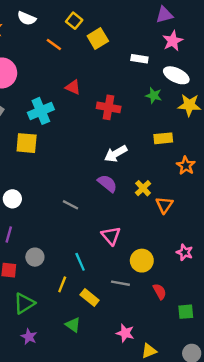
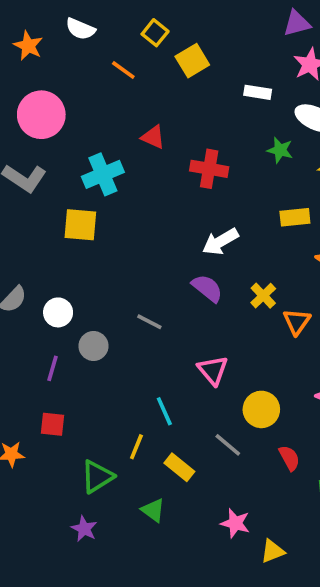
gray circle: (35, 257) -> (93, 346), moved
gray line: (120, 283) -> (228, 445), turned 30
green triangle: (24, 303) -> (97, 477), moved

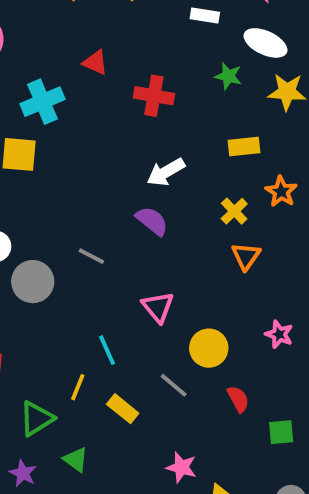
yellow cross: (263, 296) -> (234, 211), moved
gray circle: (93, 346) -> (33, 282), size x1.4
green triangle: (153, 510) -> (76, 460), moved

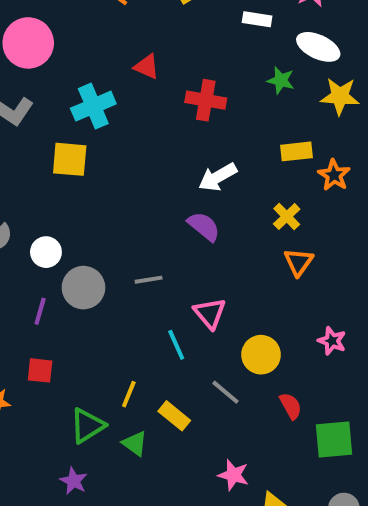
orange star: (281, 192) -> (334, 175), moved
gray line: (91, 256) -> (149, 280), moved, turned -36
cyan line: (107, 350) -> (176, 345), moved
green square: (281, 432) -> (334, 439), size x1.5
green triangle: (76, 460) -> (135, 443), moved

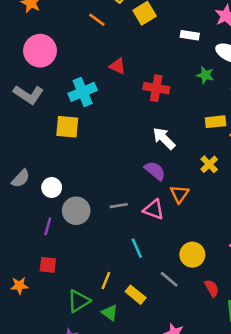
white arrow: (218, 177) -> (164, 138), turned 75
orange triangle: (299, 262) -> (179, 194), moved
pink triangle: (210, 313) -> (154, 209), moved, turned -30

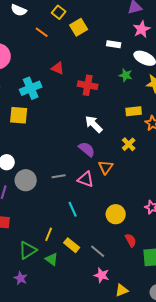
gray line: (169, 279) -> (98, 251), moved

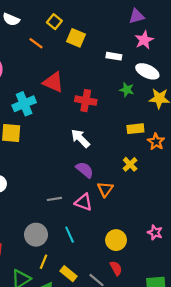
yellow square: (79, 27) -> (76, 38), turned -36
red triangle: (58, 68) -> (53, 82), size x1.5
white arrow: (94, 124) -> (80, 138), moved
gray circle: (26, 180) -> (36, 235), moved
red semicircle: (131, 240) -> (116, 268), moved

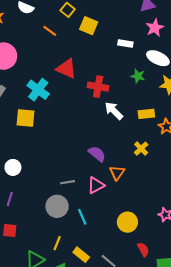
cyan cross: (24, 104) -> (38, 90), turned -30
white arrow: (80, 138) -> (114, 111), moved
pink triangle: (84, 202) -> (96, 185), turned -48
gray circle: (36, 235) -> (57, 206), moved
red semicircle: (116, 268) -> (143, 249), moved

